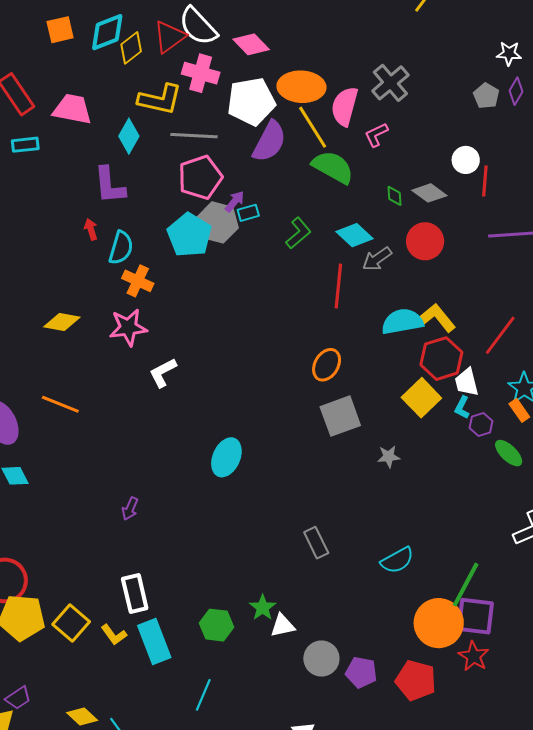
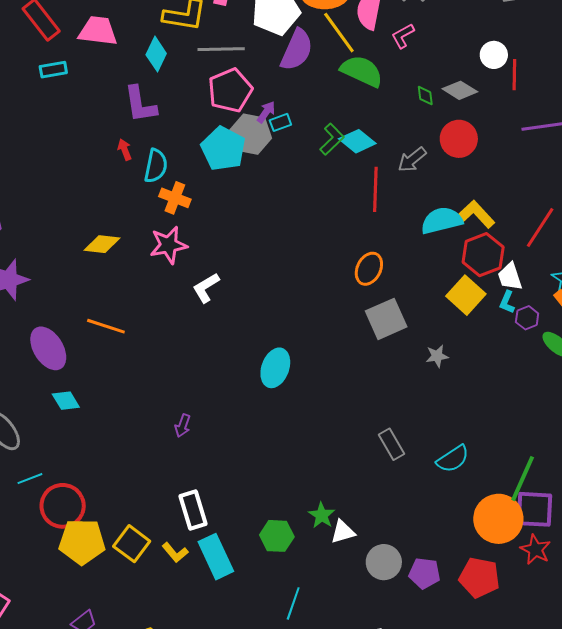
cyan diamond: (355, 235) -> (357, 141), moved
gray rectangle: (316, 543) -> (391, 444), moved
cyan line: (203, 695) -> (293, 603), moved

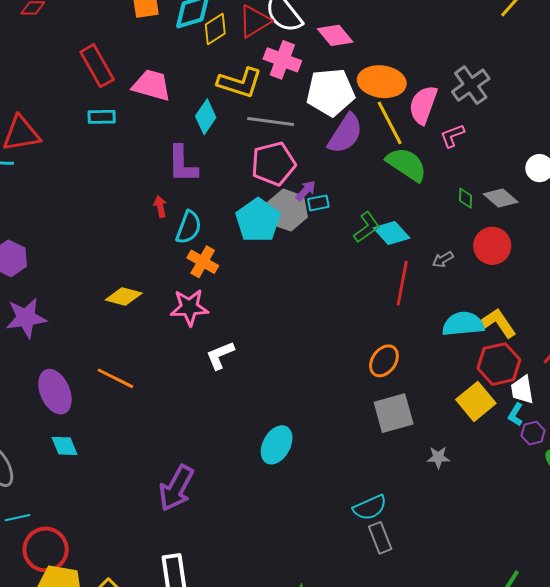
gray arrow: (412, 160) -> (443, 259), size x0.7
purple arrow: (183, 426) -> (176, 488), size x2.0
cyan semicircle: (453, 459) -> (370, 508), moved

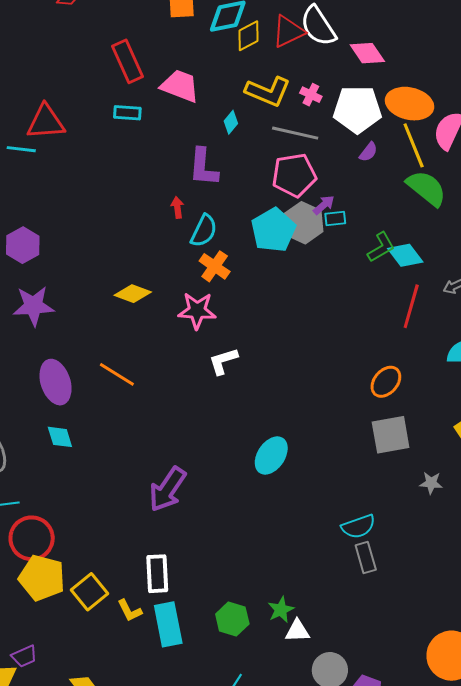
pink cross: (282, 60) -> (311, 95), moved, size x0.6
cyan diamond: (206, 117) -> (231, 122), size x0.7
purple semicircle: (345, 134) -> (368, 152), size x0.5

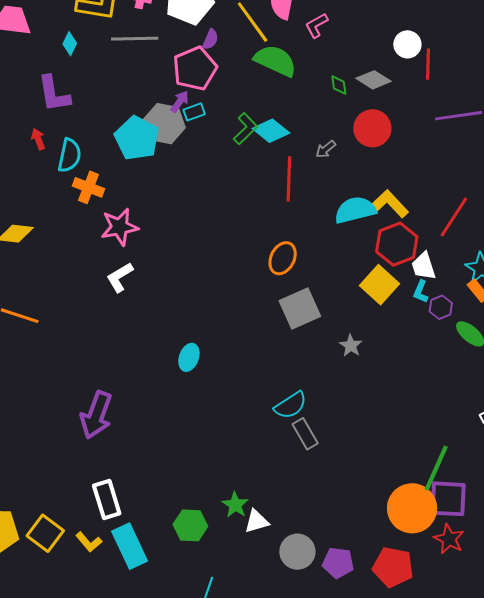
pink pentagon: (294, 175) -> (195, 69), moved
pink star: (197, 311) -> (120, 227), moved
cyan ellipse: (271, 455) -> (189, 357), size x0.7
gray star: (431, 483) -> (351, 346), turned -30

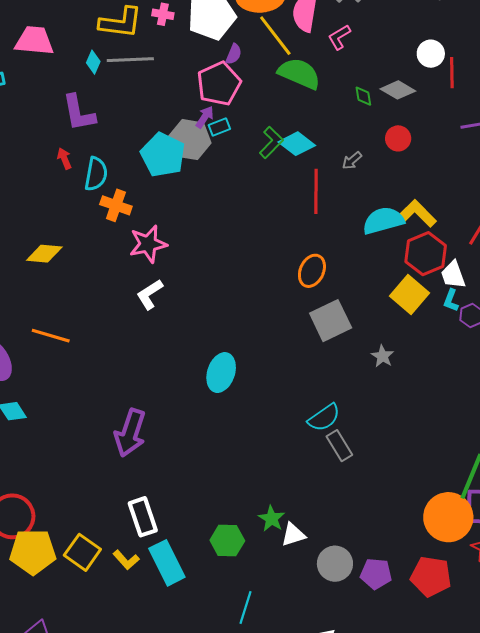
gray line: (135, 39) -> (130, 60), moved
red circle: (372, 128) -> (398, 138), size x0.7
cyan ellipse: (189, 357) -> (221, 373), size x1.4

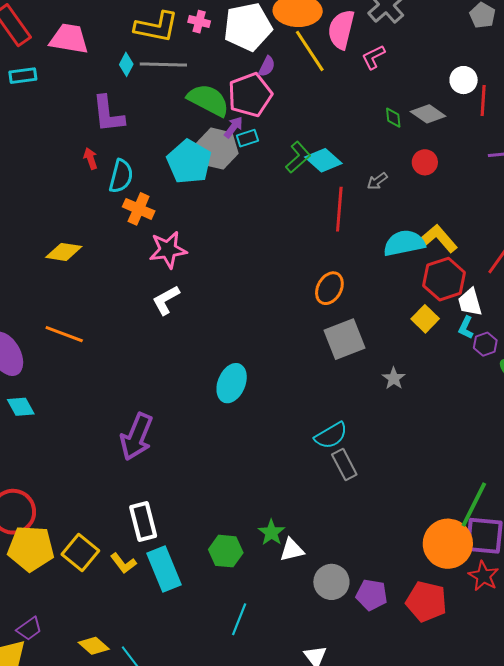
green semicircle: (299, 73) -> (208, 100), moved
yellow square: (410, 294) -> (425, 319), size x0.7

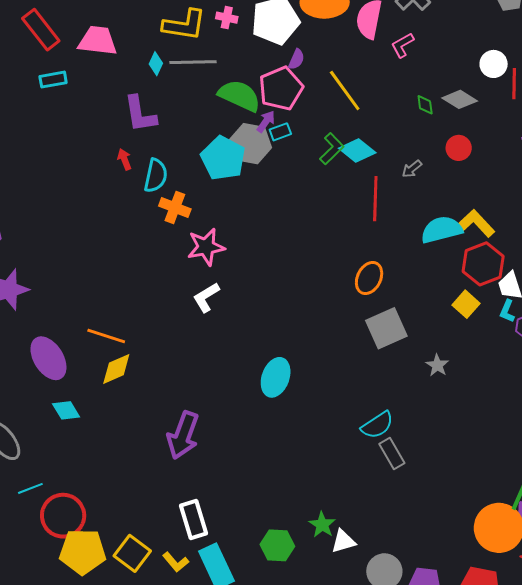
yellow line: (310, 51) -> (345, 91), moved
yellow diamond: (64, 252) -> (116, 369), moved, turned -30

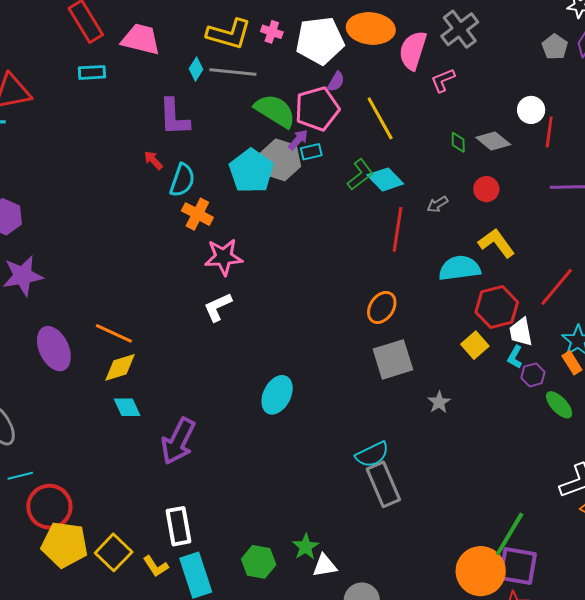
red arrow: (124, 159) -> (153, 160), turned -30
yellow L-shape: (476, 223) -> (497, 243), moved
cyan diamond: (66, 410) -> (127, 407), moved
gray rectangle: (392, 454) -> (383, 484), size x1.4

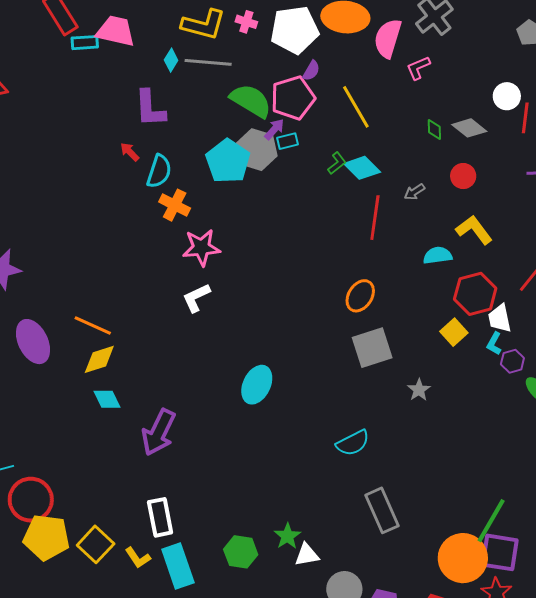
cyan rectangle: (92, 72) -> (85, 43), moved
green L-shape: (360, 175) -> (337, 163), size x0.7
cyan semicircle: (460, 268) -> (438, 255), size x0.7
gray rectangle: (383, 484) -> (382, 510), moved

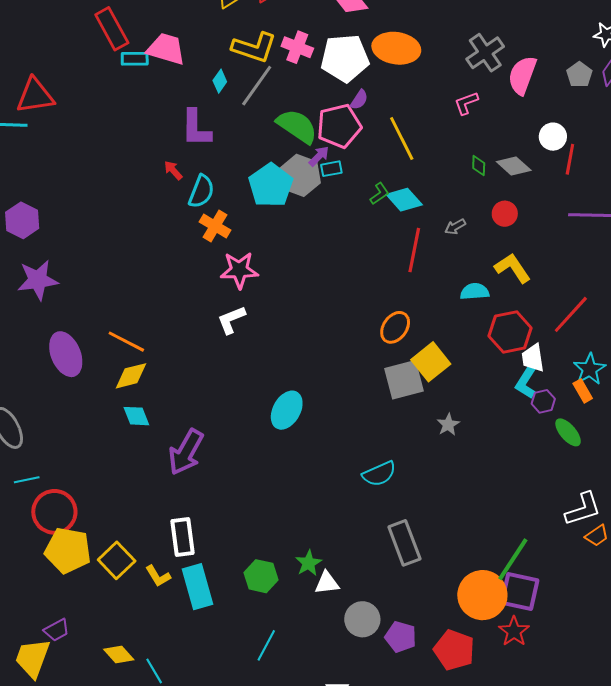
pink cross: (246, 22) -> (297, 47), size x1.4
pink semicircle: (388, 38) -> (522, 75), moved
gray line: (208, 62) -> (257, 86), turned -63
yellow square: (454, 332) -> (431, 362), moved, size x1.4
cyan L-shape: (494, 343) -> (526, 383), size x1.4

